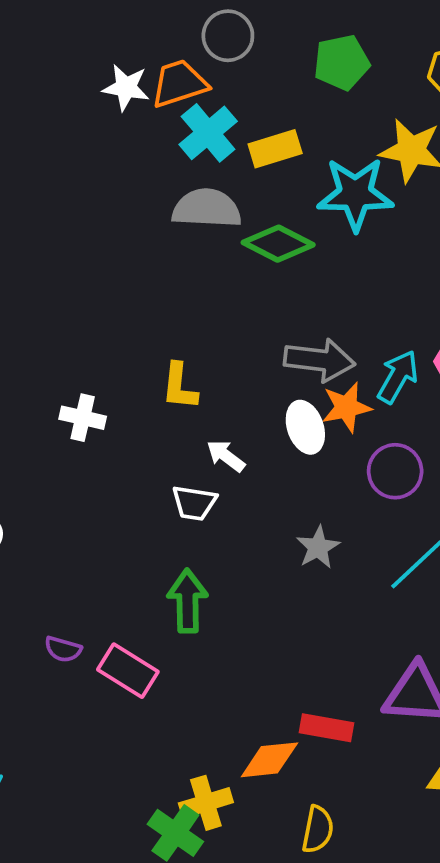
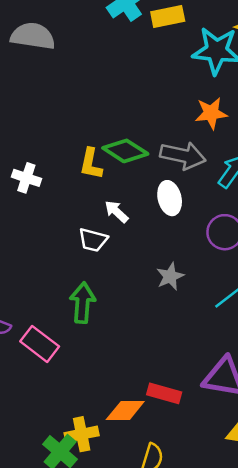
gray semicircle: (207, 208) -> (33, 36), moved
green diamond: (278, 244) -> (125, 151), moved
orange star: (346, 407) -> (211, 113), moved

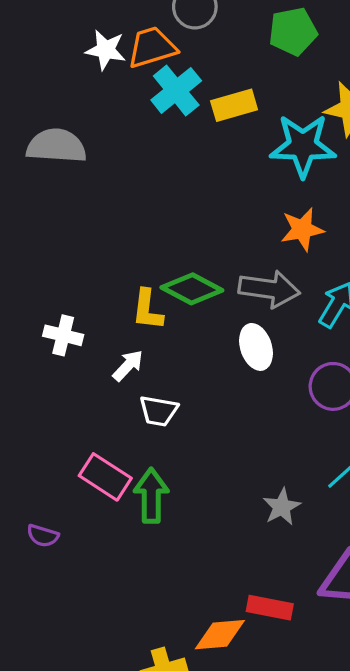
white arrow: (116, 212) -> (128, 366), moved, turned 95
gray star: (170, 276) -> (282, 507), moved
pink rectangle: (40, 344) -> (105, 477), moved

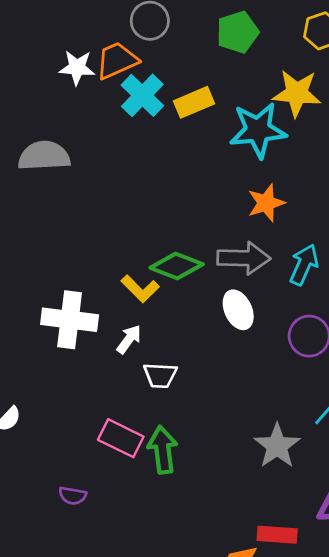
yellow L-shape: (147, 310) -> (140, 289), turned -45
white cross: (63, 335) -> (70, 320), size x1.6
gray star: (282, 507) -> (277, 446), size x1.4

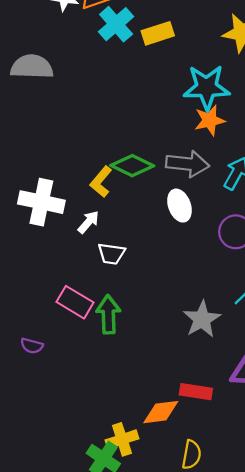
cyan star: (258, 130) -> (207, 87), moved
yellow L-shape: (140, 289) -> (101, 182), turned 80

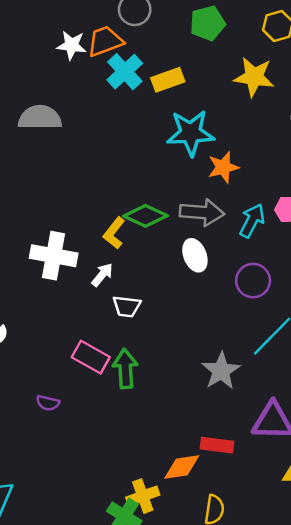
cyan star: (207, 87) -> (191, 133), moved

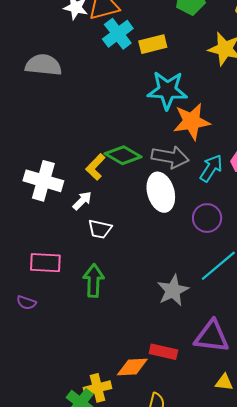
orange star: (223, 167) -> (192, 121), size x1.4
white ellipse: (195, 255) -> (161, 192), size x1.4
pink rectangle: (91, 357) -> (45, 263), moved, turned -32

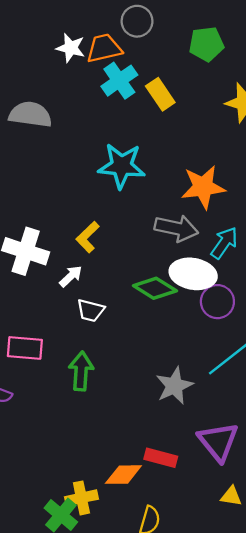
yellow rectangle: (153, 44) -> (160, 94), turned 68
cyan star: (167, 90) -> (122, 166), moved
green diamond: (123, 155) -> (155, 288), moved
white ellipse: (161, 192) -> (193, 274), moved, turned -66
purple triangle: (212, 336) -> (218, 442), turned 42

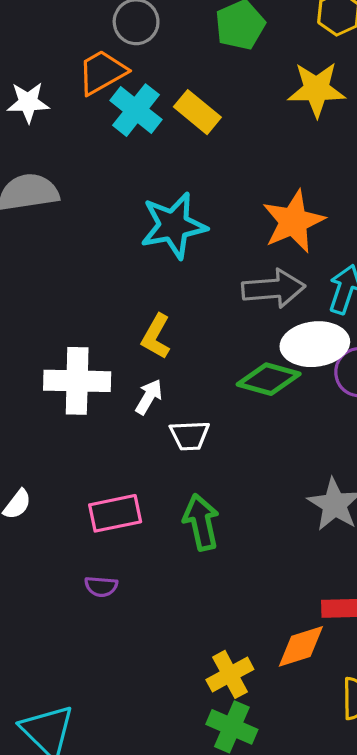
white star: (71, 48) -> (28, 102), moved
yellow cross: (81, 498) -> (230, 674), moved

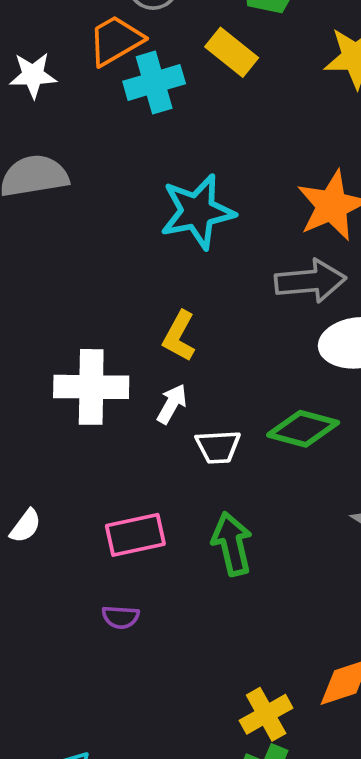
cyan cross: (136, 110) -> (154, 82), turned 36
yellow rectangle: (197, 112) -> (232, 52), moved
green diamond: (269, 379) -> (303, 429), moved

